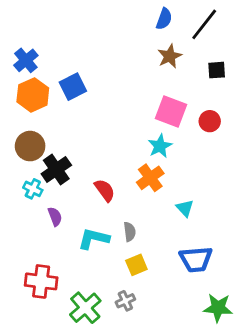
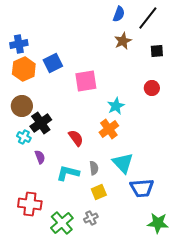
blue cross: (26, 60) -> (19, 44), turned 30
pink square: (171, 111) -> (86, 81), moved, turned -30
cyan triangle: (185, 208) -> (123, 163), moved, size x1.6

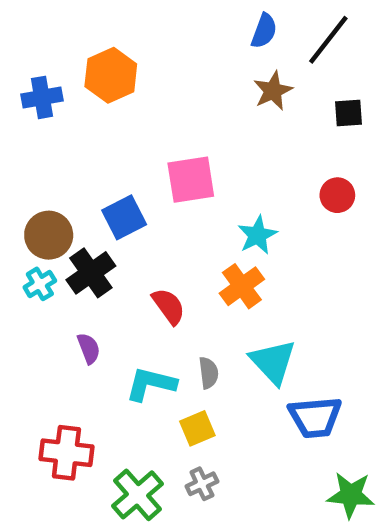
blue square: (53, 63) -> (124, 217), moved
orange hexagon: (24, 69) -> (111, 75), moved
cyan cross: (24, 137) -> (40, 284), moved, turned 32
yellow square: (99, 192) -> (197, 428), moved

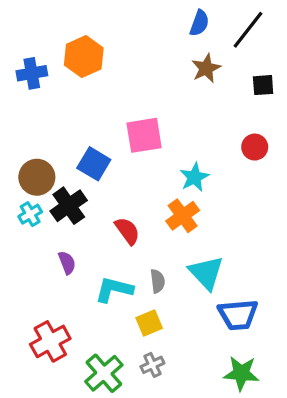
blue square: (124, 217) -> (94, 164), turned -32
red cross: (66, 453) -> (50, 341), turned -36
green star: (351, 495) -> (241, 373), moved

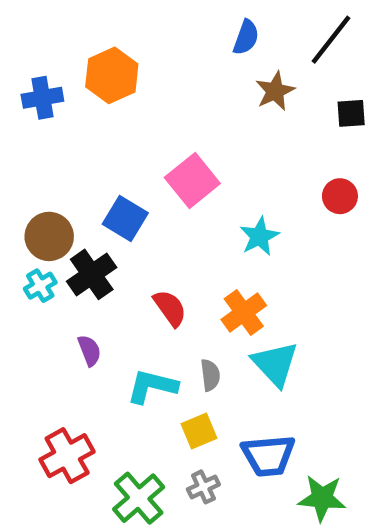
blue semicircle: (199, 23) -> (246, 37), moved
pink square: (144, 135) -> (192, 181), turned -30
orange cross: (183, 216) -> (244, 312), moved
blue trapezoid: (238, 315) -> (268, 456), moved

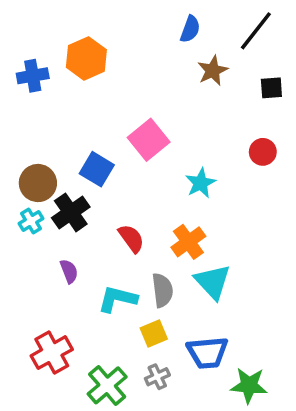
gray semicircle: (210, 375) -> (162, 290), size x1.4

